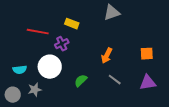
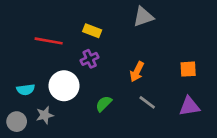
purple cross: (62, 44) -> (90, 59), moved

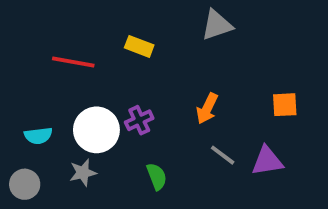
purple cross: (90, 59) -> (139, 120), moved
green semicircle: (104, 104) -> (157, 176), moved, turned 114
purple triangle: (189, 106) -> (267, 161), moved
gray star: (45, 115) -> (83, 173), moved

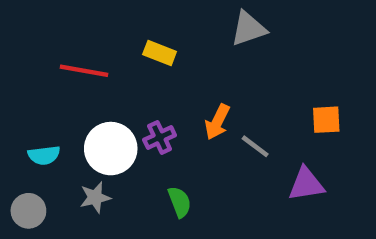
orange arrow: (207, 109) -> (217, 122), moved
gray line: (223, 155) -> (255, 146), moved

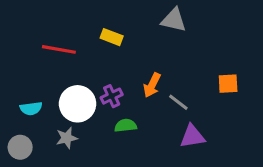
gray triangle: (248, 29) -> (174, 20), turned 32
purple triangle: (306, 184) -> (192, 136), moved
green semicircle: (180, 202) -> (126, 126), moved, turned -75

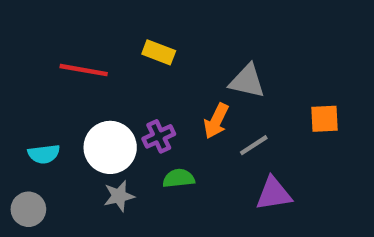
gray triangle: (174, 20) -> (247, 81), moved
gray line: (178, 102) -> (254, 145), turned -70
gray star: (67, 138) -> (119, 196), moved

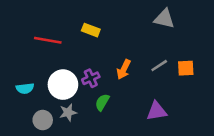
gray triangle: (247, 81) -> (164, 19), moved
gray line: (254, 145) -> (159, 66), moved
green semicircle: (179, 178) -> (102, 102), turned -54
gray circle: (28, 209) -> (43, 120), moved

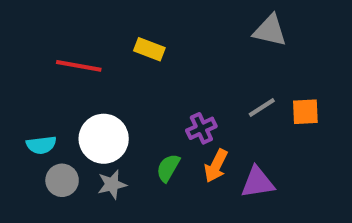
orange arrow: (124, 69) -> (216, 166), moved
purple cross: (91, 78) -> (201, 128), moved
gray circle: (43, 120) -> (62, 180), moved

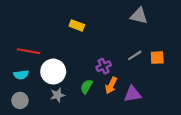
red line: (79, 66) -> (29, 51), moved
gray circle: (62, 180) -> (20, 100), moved

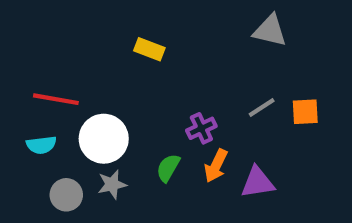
gray circle: (20, 100) -> (66, 195), moved

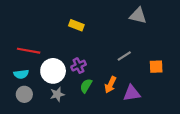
gray line: (262, 108) -> (124, 56), moved
orange square: (305, 112) -> (156, 67), moved
purple cross: (201, 128) -> (79, 66), moved
gray circle: (66, 195) -> (24, 94), moved

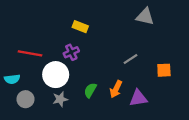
purple cross: (79, 66) -> (71, 52), moved
cyan semicircle: (21, 74) -> (12, 79), moved

